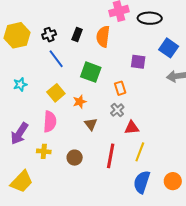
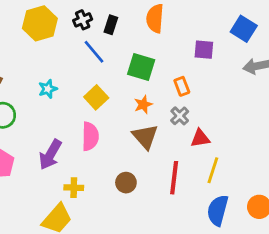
black rectangle: (77, 35) -> (111, 25), moved
orange star: (80, 102) -> (143, 104), moved
brown triangle: (91, 124) -> (145, 137), size x1.5
yellow cross: (44, 151) -> (74, 188), moved

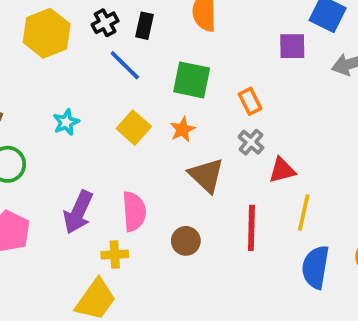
purple square: (204, 50) -> (292, 46), moved
orange star: (143, 104) -> (182, 129), moved
pink semicircle: (90, 136) -> (134, 211), moved

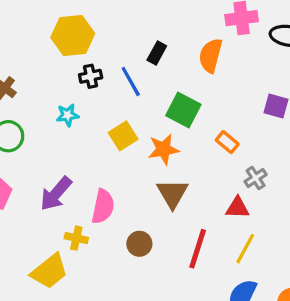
black cross: (105, 23) -> (91, 76), moved
orange rectangle: (250, 101) -> (227, 142), turned -40
orange star: (182, 129) -> (164, 149), size x1.4
gray cross: (251, 142) -> (256, 178), moved

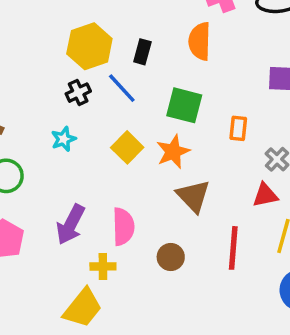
yellow hexagon: (73, 35) -> (89, 46), moved
orange rectangle: (227, 142) -> (238, 128), turned 70

